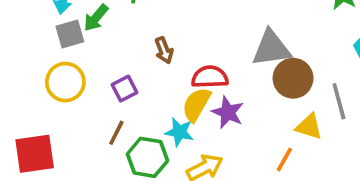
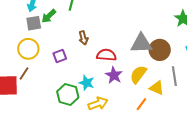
brown circle: (293, 78) -> (160, 50), moved
yellow semicircle: (196, 104) -> (138, 74), moved
brown line: (116, 133) -> (24, 74), moved

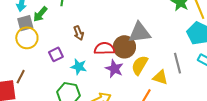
yellow circle: (28, 49) -> (27, 38), moved
brown circle: (160, 50) -> (124, 47), moved
cyan star: (87, 83) -> (79, 67), moved

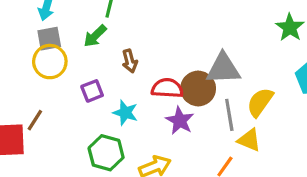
green arrow: (40, 14) -> (95, 36), moved
gray line: (178, 63) -> (229, 115), moved
yellow semicircle: (140, 65) -> (260, 102), moved

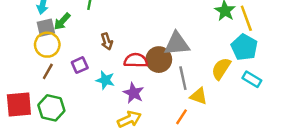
green arrow: (95, 36) -> (62, 21), moved
yellow semicircle: (260, 102) -> (221, 69), moved
brown line: (35, 120) -> (48, 71), moved
purple star: (180, 121) -> (134, 93), moved
green hexagon: (106, 153) -> (51, 108), moved

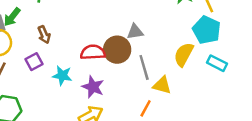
brown arrow: (107, 41) -> (44, 35), moved
gray triangle: (177, 44) -> (135, 32), size x0.6

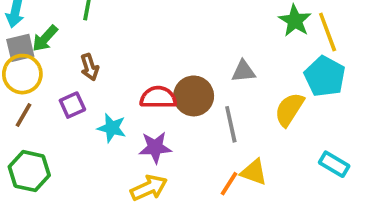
gray triangle: (135, 32) -> (243, 71), moved
cyan rectangle: (217, 63) -> (334, 164), moved
yellow triangle: (162, 85) -> (254, 172), moved
purple star: (93, 87) -> (155, 147), turned -30

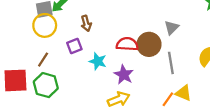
gray triangle: (243, 71) -> (172, 28), moved, turned -42
brown line: (24, 115) -> (43, 60), moved
purple star: (155, 147) -> (124, 75), turned 30

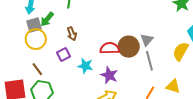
gray triangle: (172, 28) -> (147, 40), moved
brown line: (43, 60) -> (37, 69), turned -64
yellow triangle: (183, 93) -> (173, 86), moved

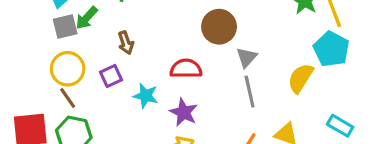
yellow circle: (36, 39) -> (68, 69), moved
brown circle: (129, 47) -> (219, 27), moved

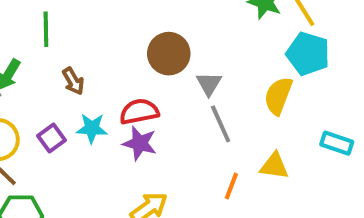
brown arrow: (126, 43) -> (73, 81), moved
cyan star: (146, 96) -> (92, 128), moved
purple star: (184, 112) -> (140, 143), moved

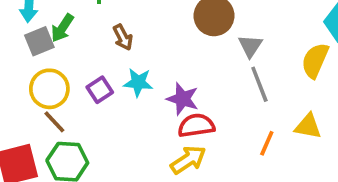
red semicircle: (139, 112) -> (196, 125), moved

